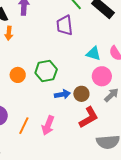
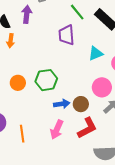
cyan triangle: (94, 54) -> (96, 53), moved, turned -42
pink arrow: (48, 125) -> (57, 130), moved
orange line: (24, 126) -> (22, 134), turned -36

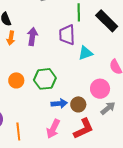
green line: (77, 12) -> (79, 12), turned 36
purple arrow: (27, 14) -> (32, 36), moved
cyan triangle: (96, 53) -> (85, 53), moved

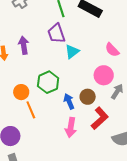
cyan triangle: (85, 53) -> (72, 51), moved
blue arrow: (59, 103) -> (69, 101), turned -91
orange line: (18, 131) -> (31, 110), moved

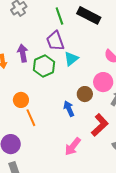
green hexagon: (48, 82) -> (44, 66), moved
brown circle: (88, 97) -> (85, 94), moved
pink arrow: (71, 127) -> (73, 147), moved, turned 30

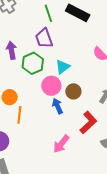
cyan triangle: (71, 59) -> (63, 67), moved
pink circle: (103, 82) -> (51, 86), moved
orange line: (31, 118) -> (19, 115), turned 30

